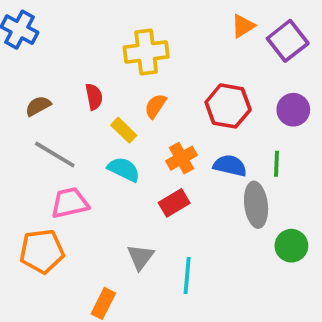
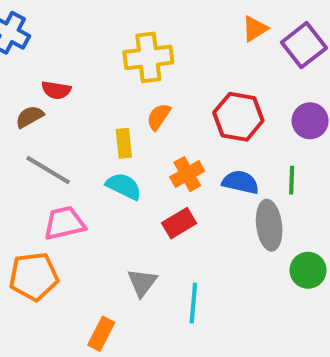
red semicircle: (94, 97) -> (56, 90), moved, turned 110
yellow rectangle: (124, 130) -> (124, 143), turned 40

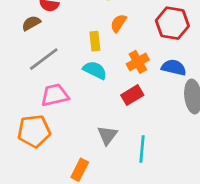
gray line: (48, 170) -> (44, 59), turned -68

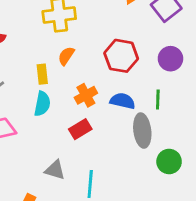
cyan semicircle: (95, 70) -> (42, 104), turned 75
gray triangle: (107, 135) -> (55, 170), turned -50

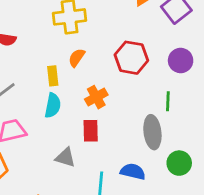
blue semicircle: (123, 101) -> (133, 172), moved
red rectangle: (80, 129) -> (91, 131), turned -60
gray triangle: (55, 170) -> (65, 157), moved

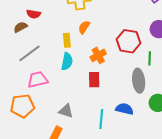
red hexagon: (131, 58) -> (129, 41), moved
gray triangle: (65, 157) -> (66, 111), moved

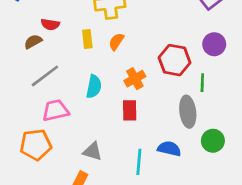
yellow rectangle: (67, 40) -> (87, 39), moved

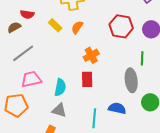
yellow rectangle: (87, 39) -> (55, 25), turned -40
red hexagon: (175, 60) -> (121, 26), moved
cyan semicircle: (94, 87) -> (60, 87), moved

